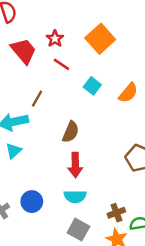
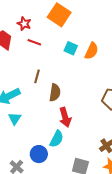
cyan square: (92, 86) -> (71, 48), moved
brown line: (37, 99) -> (37, 76), moved
cyan semicircle: (75, 197) -> (57, 139), moved, turned -48

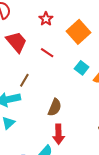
red star: (24, 24) -> (46, 19), moved
brown line: (37, 76) -> (24, 80), moved

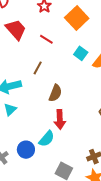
brown line: (24, 80) -> (38, 68), moved

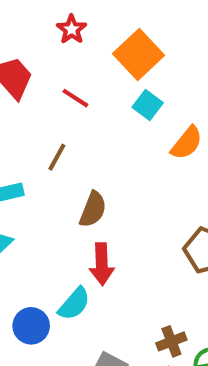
cyan square: (81, 53) -> (148, 105), moved

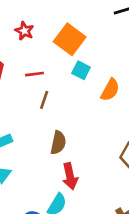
red line: (75, 98) -> (35, 74), turned -30
brown line: (57, 157) -> (44, 100), moved

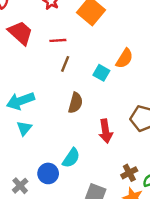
cyan square: (81, 70) -> (101, 73), moved
red arrow: (70, 176) -> (106, 131), moved

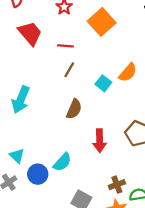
cyan arrow: (20, 101) -> (21, 100), turned -56
cyan triangle: (24, 128) -> (17, 156), moved, turned -35

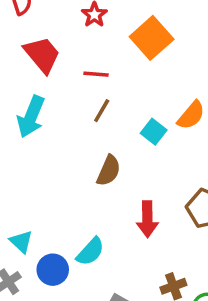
cyan arrow: (21, 100) -> (31, 117), moved

